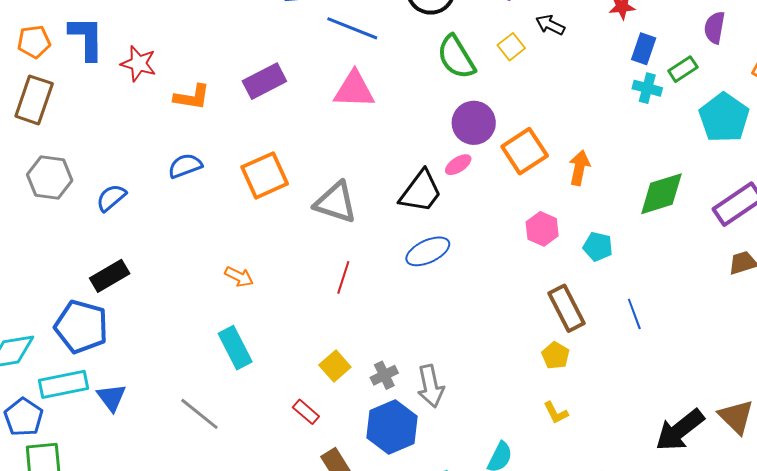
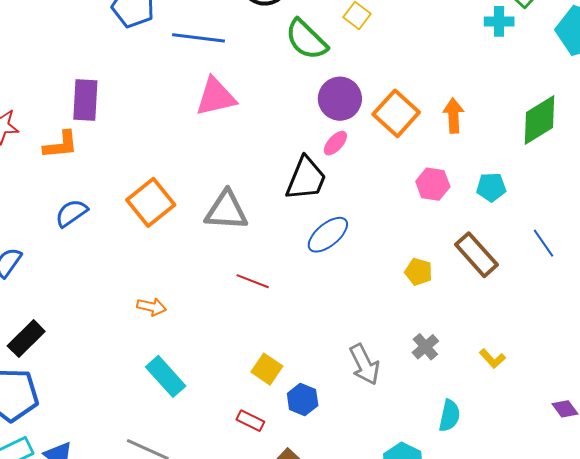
purple rectangle: (264, 81) -> (85, 100), moved, turned -45
red line: (343, 277) -> (253, 281), turned -72
yellow pentagon: (556, 355) -> (419, 272), moved
gray cross: (384, 375) -> (425, 347), moved
blue hexagon: (392, 427) -> (303, 399), moved, size x0.6

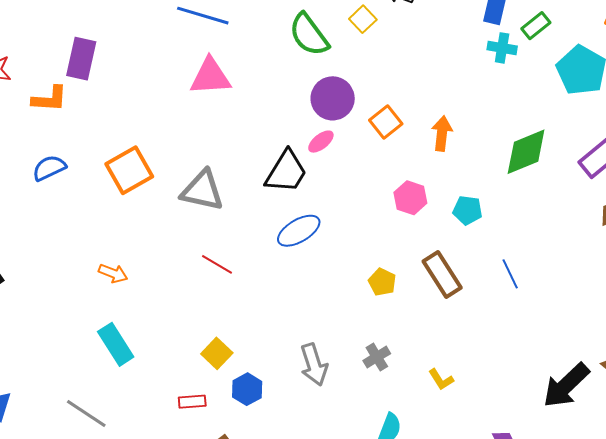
orange square: (396, 113) -> (386, 122), size x0.7
red rectangle: (250, 421) -> (192, 402), turned -40

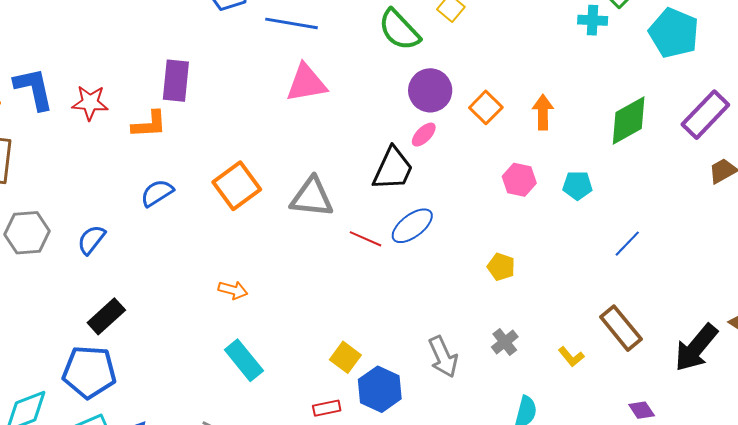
red line: (217, 264) -> (366, 239), moved
brown rectangle: (442, 274) -> (621, 328), moved
blue line: (510, 274) -> (627, 244), turned 76
blue hexagon: (247, 389) -> (380, 389), size x1.4

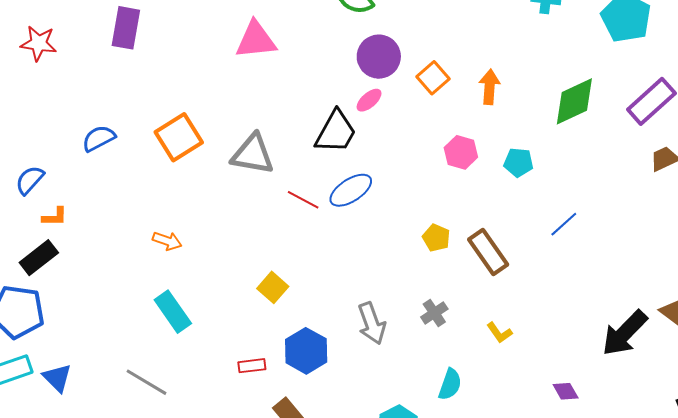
orange L-shape: (149, 124) -> (55, 217), moved, size x0.7
brown rectangle: (621, 328) -> (488, 252), moved
yellow square: (345, 357) -> (273, 287), moved

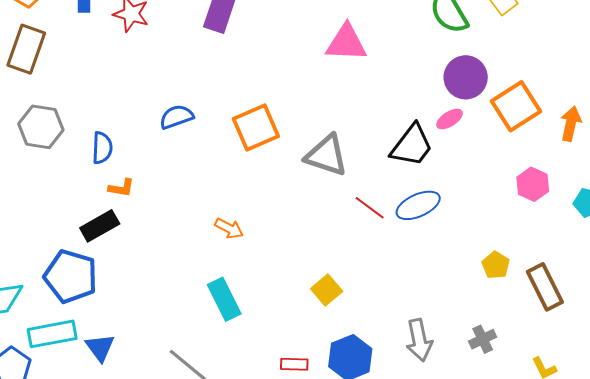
orange square: (433, 78) -> (516, 106), size x1.5
blue semicircle: (30, 180) -> (102, 148), turned 132

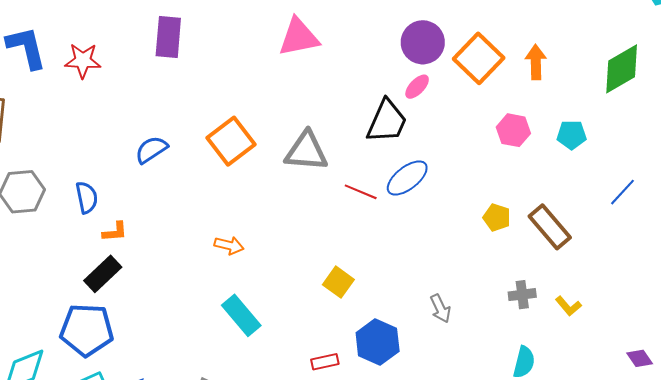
gray cross: (483, 339) -> (522, 295), moved, turned 32
gray arrow: (419, 340) -> (440, 309), size x0.7

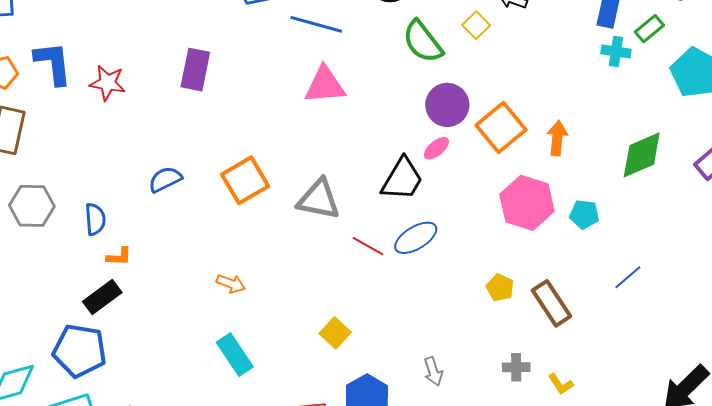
pink hexagon: (513, 130) -> (527, 203), size x1.6

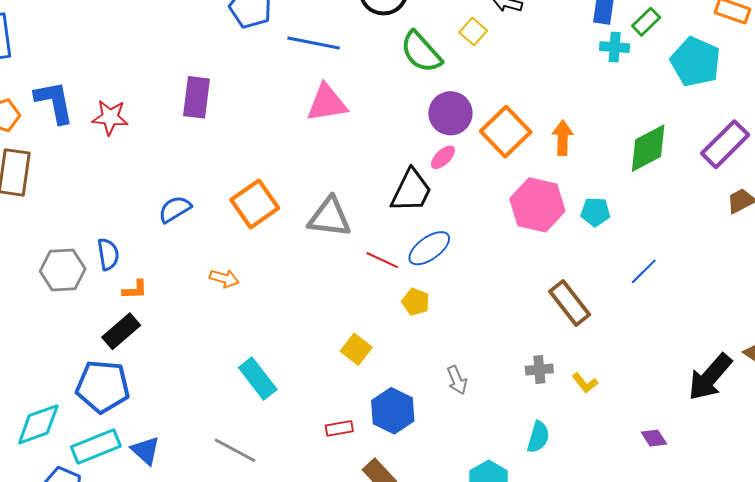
gray hexagon: (32, 206) -> (63, 270), moved
orange arrow: (231, 284) -> (224, 278), moved
yellow pentagon: (500, 288) -> (416, 302), moved

